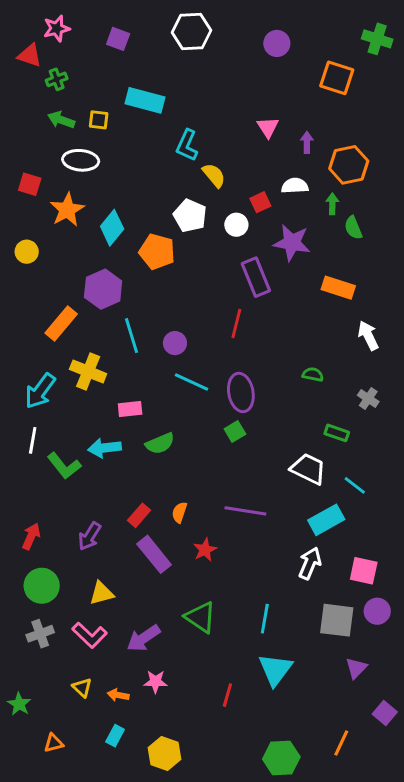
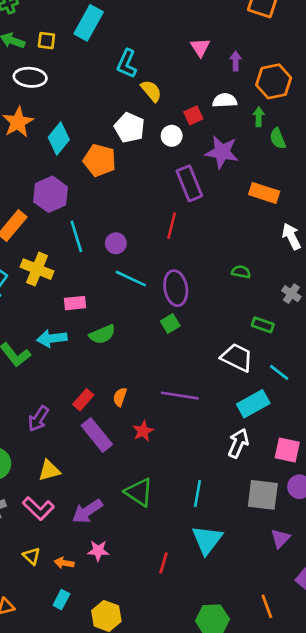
cyan rectangle: (145, 100) -> (89, 23), turned -76
orange line: (341, 743) -> (267, 606), turned -45

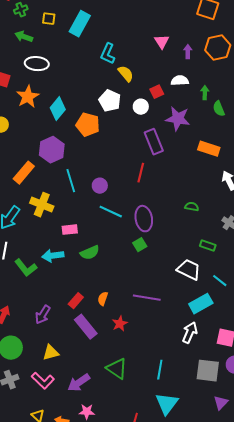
yellow square: (46, 41) -> (49, 19), moved
orange hexagon: (274, 81) -> (218, 48), moved

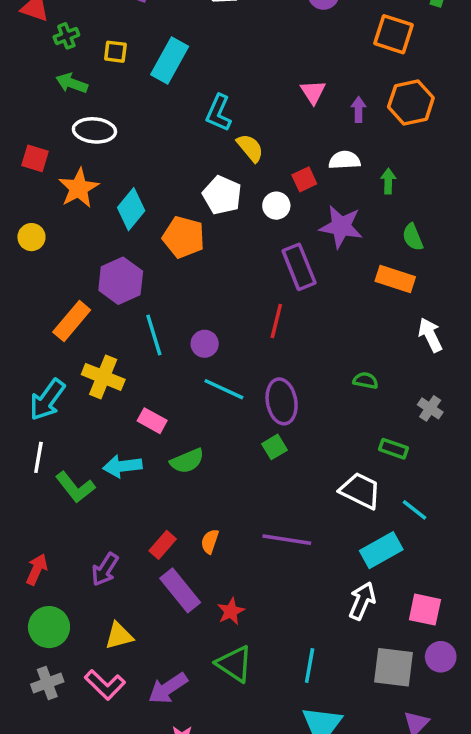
green semicircle: (219, 109) -> (413, 237), moved
pink rectangle: (70, 230) -> (152, 421), turned 35
red star: (120, 324) -> (231, 611), moved

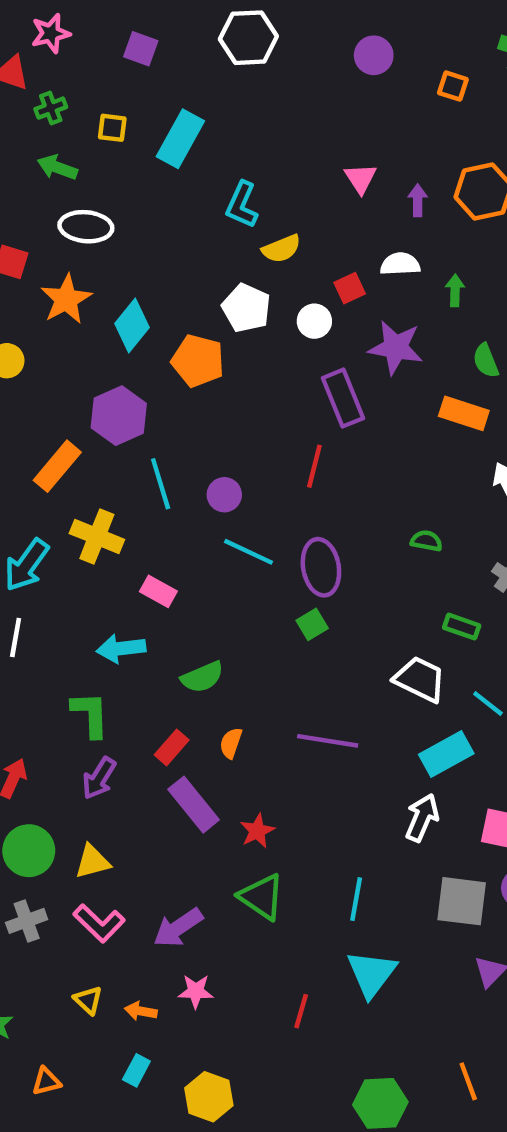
orange square: (393, 34) -> (453, 86), moved, size x0.6
yellow semicircle: (250, 148) -> (281, 249), turned 108
green semicircle: (187, 461) -> (202, 677), moved
green L-shape: (75, 487) -> (90, 714), moved, turned -144
yellow triangle: (119, 636) -> (92, 862), moved

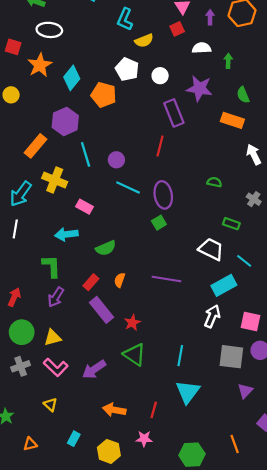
red square: (350, 288) -> (177, 29), moved
pink star: (196, 991) -> (144, 439), moved
orange arrow: (141, 1011) -> (114, 410), moved, size x1.5

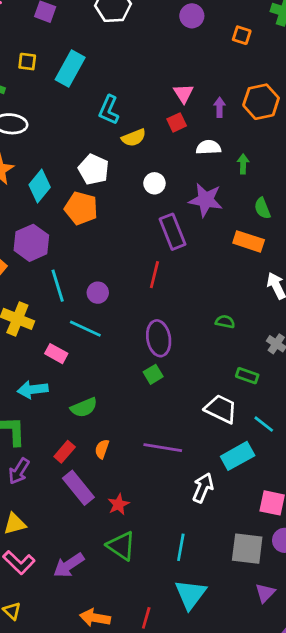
white pentagon: (127, 69) -> (94, 169), moved
cyan line: (128, 187) -> (85, 329), moved
white arrow: (212, 316) -> (203, 488), moved

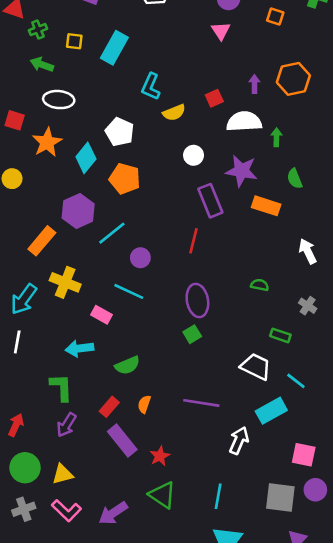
pink triangle: (184, 93) -> (221, 31), moved
white semicircle: (208, 147) -> (244, 122), size x1.5
white pentagon: (94, 169) -> (120, 132), moved
orange rectangle: (249, 241) -> (266, 206), moved
cyan line: (58, 286) -> (112, 233), moved, turned 68

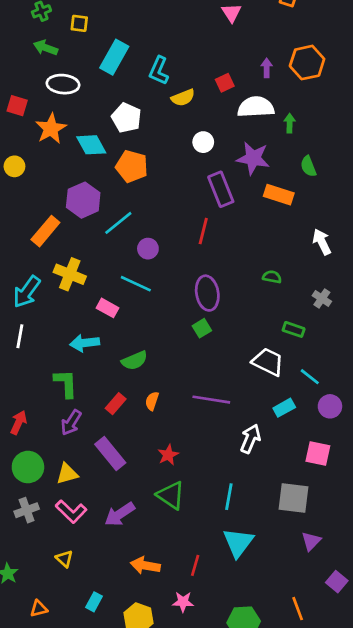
cyan rectangle: (114, 48) -> (114, 57), moved
cyan diamond: (86, 158) -> (91, 145), turned -68
cyan rectangle: (271, 411) -> (284, 408), size x0.7
purple rectangle: (122, 440) -> (110, 454), moved
purple circle: (315, 490) -> (330, 406), moved

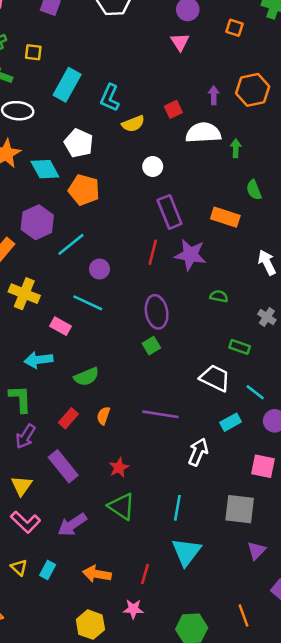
purple star: (253, 158) -> (190, 255), moved
yellow triangle: (67, 474) -> (22, 486), turned -40
cyan rectangle: (94, 602) -> (48, 570), moved

